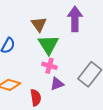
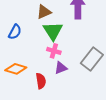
brown triangle: (39, 24) -> (44, 12), turned 42

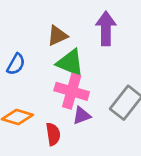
green triangle: (53, 31) -> (70, 63), turned -35
pink cross: (54, 51) -> (72, 91), size x1.6

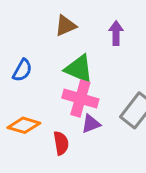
purple arrow: (106, 28) -> (116, 33), size x0.7
brown triangle: (57, 36) -> (65, 26), moved

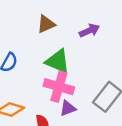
purple arrow: (116, 33) -> (89, 31), turned 66

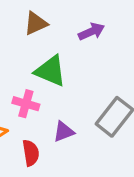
pink cross: (59, 87) -> (26, 104), moved, size x0.7

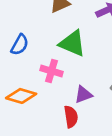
red semicircle: (31, 153) -> (71, 117), moved

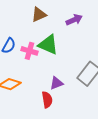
pink cross: (52, 71) -> (29, 51), moved

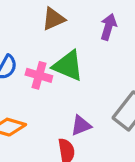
purple arrow: (74, 20) -> (108, 27), turned -49

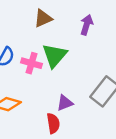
green triangle: (68, 66) -> (55, 55), turned 48

